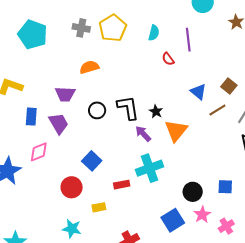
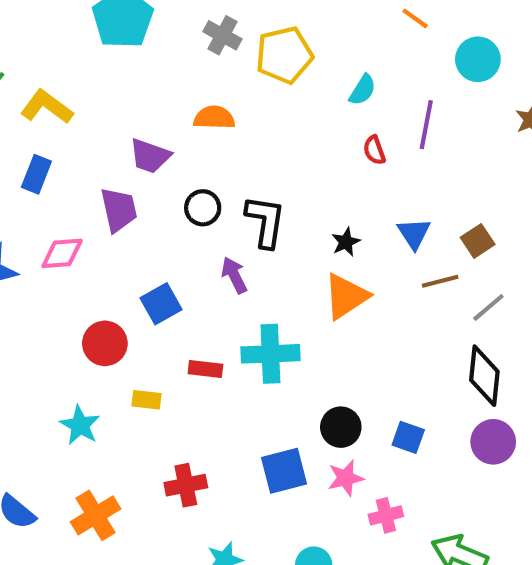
black star: (156, 111) -> (346, 242), moved
blue rectangle: (31, 117) -> (36, 174), moved
purple arrow: (143, 134) -> (234, 275), moved

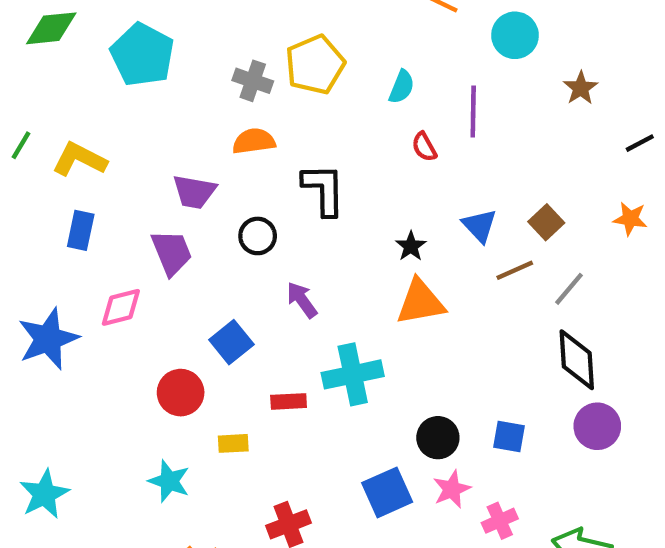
gray cross: (222, 35) -> (253, 81), moved
black L-shape: (265, 221) -> (324, 190), moved
orange triangle: (346, 296) -> (420, 302), turned 33

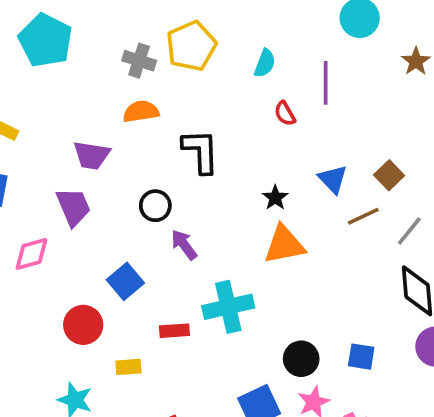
black circle: (258, 236) -> (155, 206), moved

